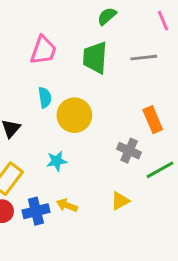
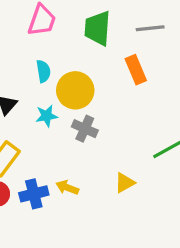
orange rectangle: (153, 120) -> (136, 70), moved
gray cross: (129, 151) -> (85, 129), moved
cyan star: (57, 161) -> (47, 116), moved

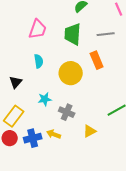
yellow circle: (75, 90) -> (71, 73), moved
cyan star: (47, 116) -> (45, 99), moved
gray cross: (85, 129) -> (67, 112), moved

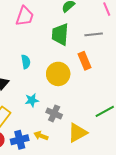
pink trapezoid: (38, 29) -> (25, 16), moved
yellow triangle: (90, 131) -> (77, 133), size x1.5

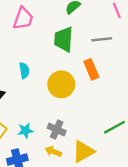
cyan star: (32, 100) -> (25, 131), moved
yellow arrow: (41, 136) -> (53, 151), moved

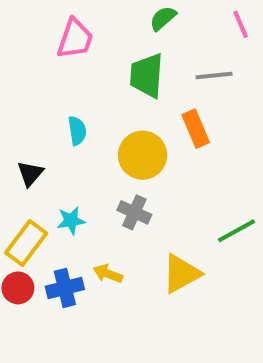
gray cross: (57, 129) -> (134, 212), moved
cyan star: (25, 131) -> (71, 221), moved
yellow arrow: (53, 151) -> (108, 274), moved

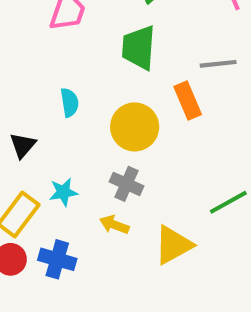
gray line: (214, 76) -> (218, 64), moved
yellow arrow: (108, 274) -> (114, 225), moved
blue cross: (65, 288) -> (57, 259), turned 30

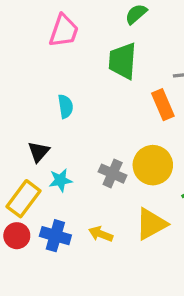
yellow circle: (135, 127) -> (153, 165), moved
black triangle: (23, 145) -> (39, 152), moved
yellow arrow: (114, 225) -> (101, 234), moved

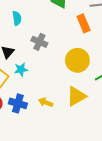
cyan semicircle: (65, 106) -> (17, 18), moved
gray cross: (113, 174) -> (39, 42), moved

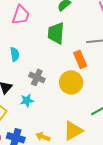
yellow circle: (77, 60) -> (71, 82), moved
cyan star: (21, 70) -> (27, 101), moved

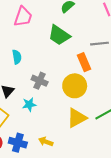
green trapezoid: (56, 33) -> (59, 35), turned -60
yellow triangle: (73, 131) -> (77, 118), moved

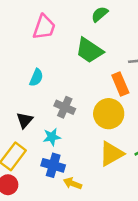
cyan semicircle: (17, 57) -> (36, 78), turned 32
blue cross: (18, 143) -> (53, 165), moved

